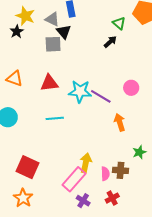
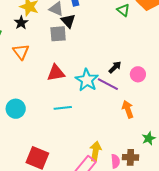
black arrow: (110, 42) -> (115, 67), moved
orange triangle: (15, 78) -> (21, 52), moved, turned 36
cyan star: (80, 91) -> (87, 80), turned 30

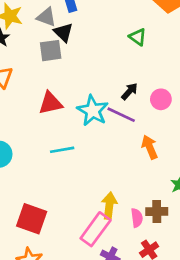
green triangle: (123, 10) -> (138, 37), moved

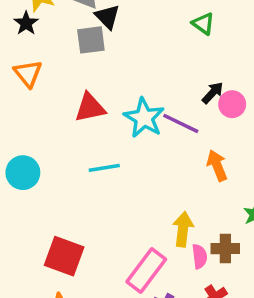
black arrow: (129, 91) -> (213, 93), moved
yellow arrow: (109, 206) -> (183, 229), moved

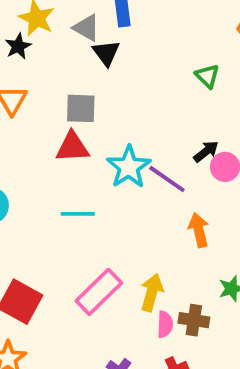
gray square: (91, 40) -> (81, 108), moved
pink rectangle: (146, 271) -> (99, 292), moved

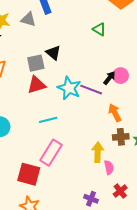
black triangle: (106, 53) -> (53, 53), moved
black arrow: (206, 151) -> (109, 78), moved
pink rectangle: (99, 292) -> (51, 153), moved
brown cross: (194, 320) -> (121, 137), moved

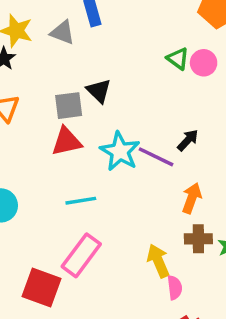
pink circle: (121, 76) -> (204, 63), moved
orange arrow: (115, 113) -> (192, 198), turned 42
yellow arrow: (98, 152) -> (158, 261), turned -30

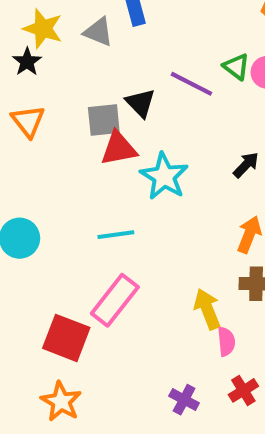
red triangle: (67, 141) -> (119, 148), moved
purple line: (156, 157) -> (191, 84), moved

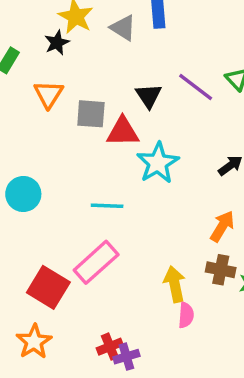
gray square: (104, 120) -> (91, 114), moved
red cross: (243, 390) -> (110, 347), moved
purple cross: (184, 400) -> (126, 357), moved, turned 35

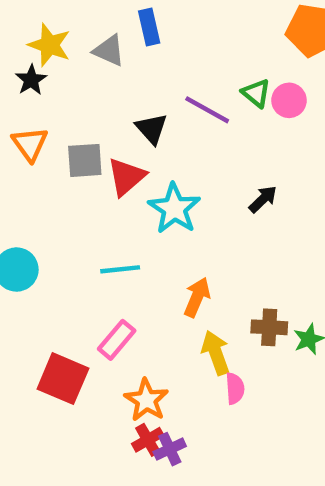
red triangle: (123, 132) -> (126, 177), turned -32
orange arrow: (222, 226) -> (197, 297), moved
pink rectangle: (96, 262) -> (117, 340), size x0.7
orange star: (34, 342) -> (146, 400), moved

